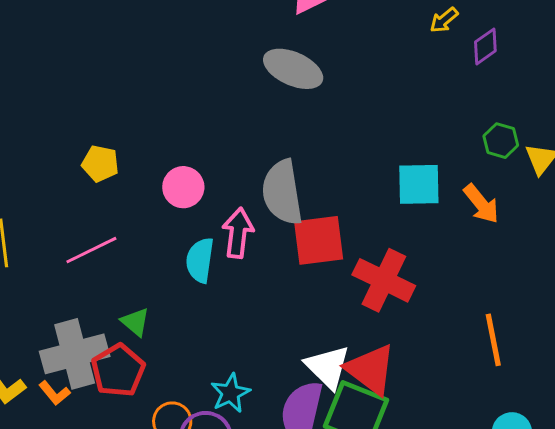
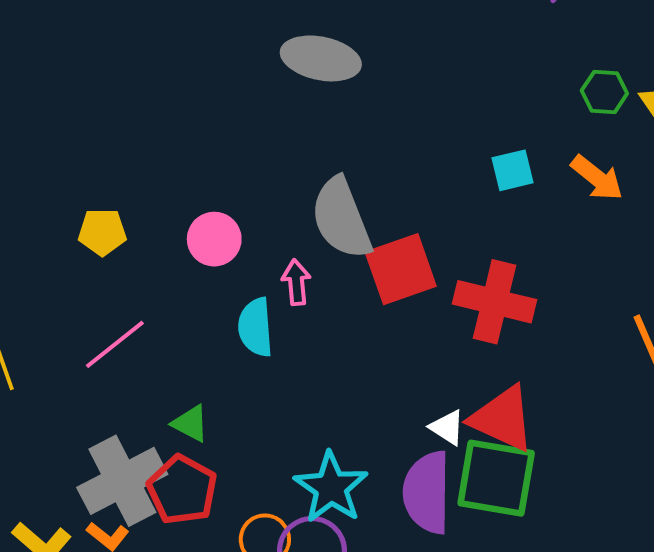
cyan square: (419, 184) -> (512, 170), size x0.7
pink arrow: (238, 233) -> (296, 282), size x0.7
white triangle: (328, 367) -> (447, 427), size x0.6
cyan star: (230, 393) -> (331, 487), size x1.4

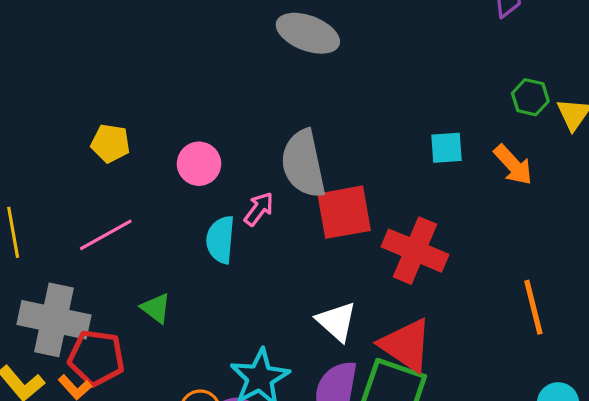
pink arrow: (296, 282) -> (259, 209), turned 33
white triangle: (447, 427) -> (337, 321), moved, size x1.4
gray cross: (122, 481) -> (54, 320), moved, turned 30
red pentagon: (182, 490) -> (96, 358), moved, turned -30

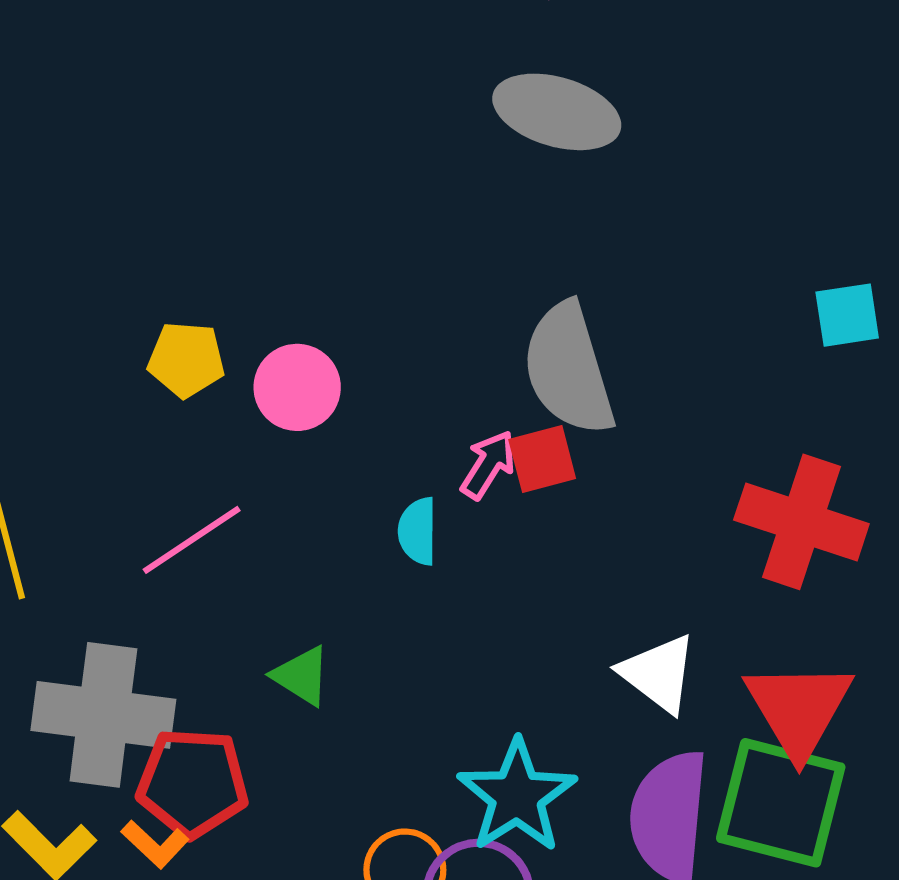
pink circle: (199, 164) -> (297, 387), moved
red square: (344, 212) -> (542, 459), moved, size x0.6
cyan semicircle: (220, 240) -> (418, 531), size x0.7
red triangle: (406, 345) -> (799, 709), turned 30

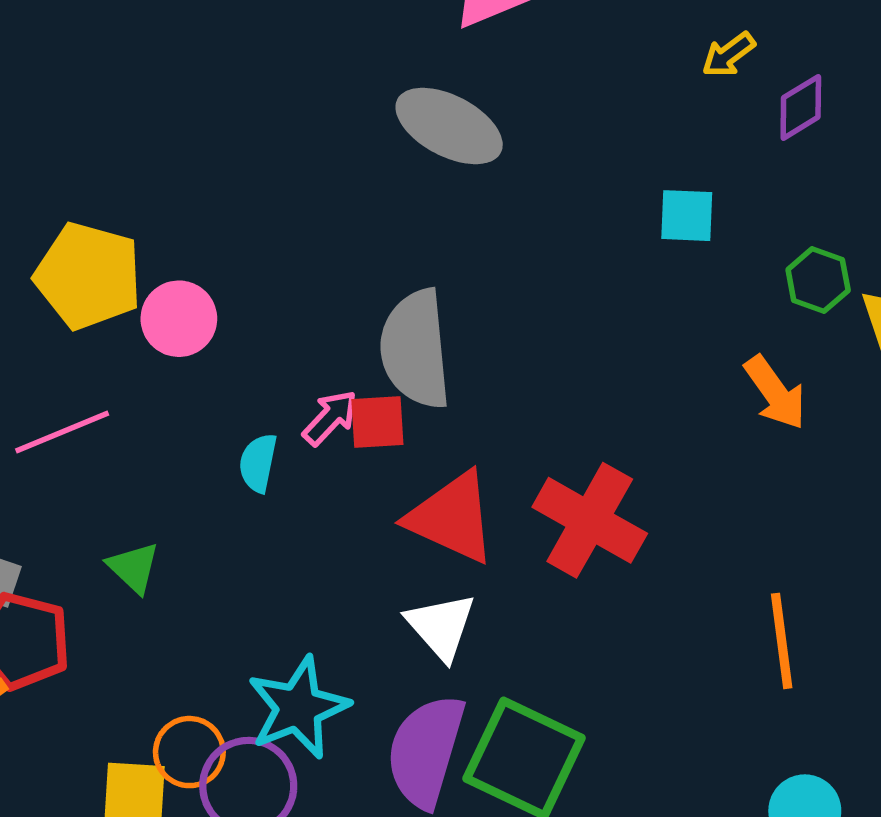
cyan square: (847, 315) -> (687, 216), moved
yellow pentagon: (186, 360) -> (88, 276), size x1.6
red triangle: (799, 709) -> (452, 517), moved, turned -46

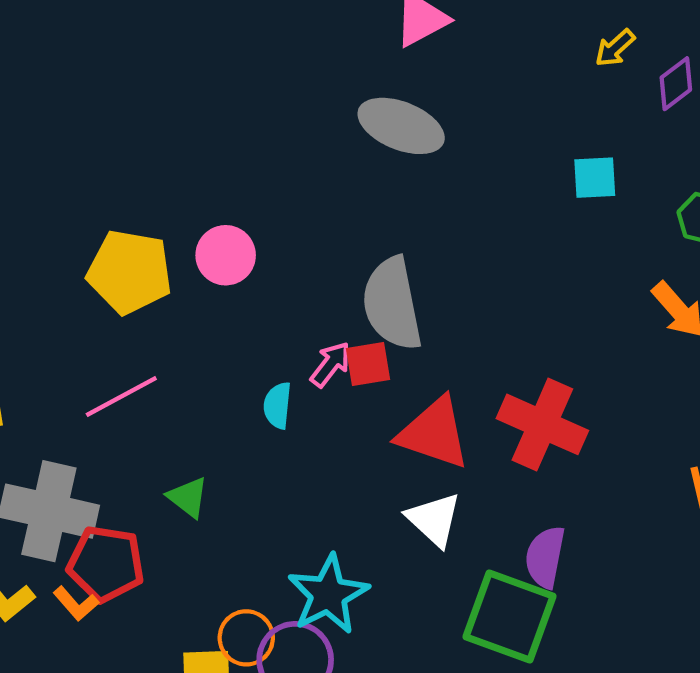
pink circle: (179, 319) -> (226, 255), moved
purple semicircle: (426, 751) -> (545, 557), moved, size x0.7

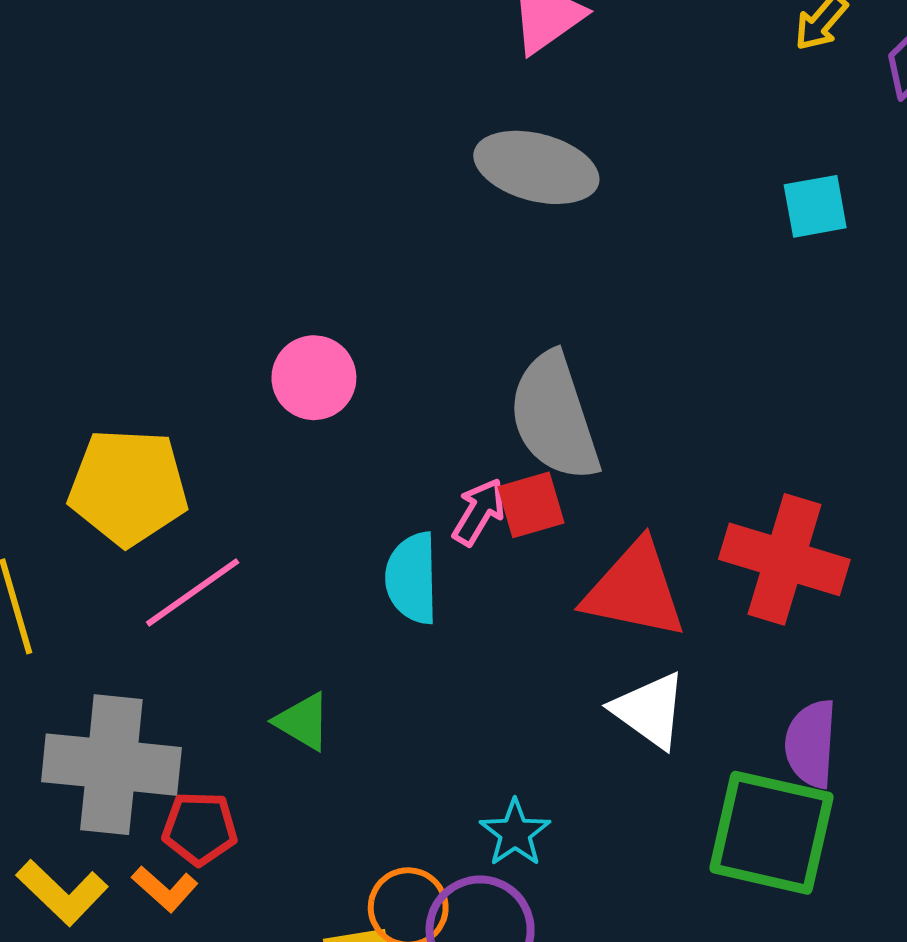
yellow pentagon: (130, 272) -> (128, 487), moved
cyan semicircle: (278, 405) -> (412, 578), size x1.4
red pentagon: (106, 564) -> (200, 828), size x0.7
cyan star: (328, 594) -> (515, 833), size x0.6

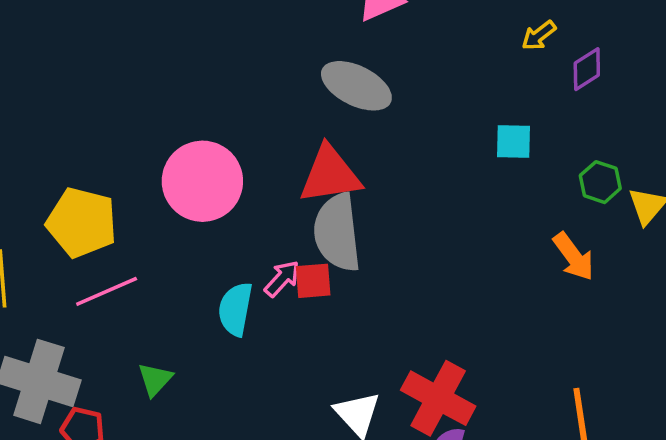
pink circle: (314, 378) -> (202, 181), size x1.6
red cross: (784, 559) -> (438, 398), moved
red triangle: (635, 590) -> (330, 175), moved, turned -32
green triangle: (303, 722) -> (155, 379), turned 30

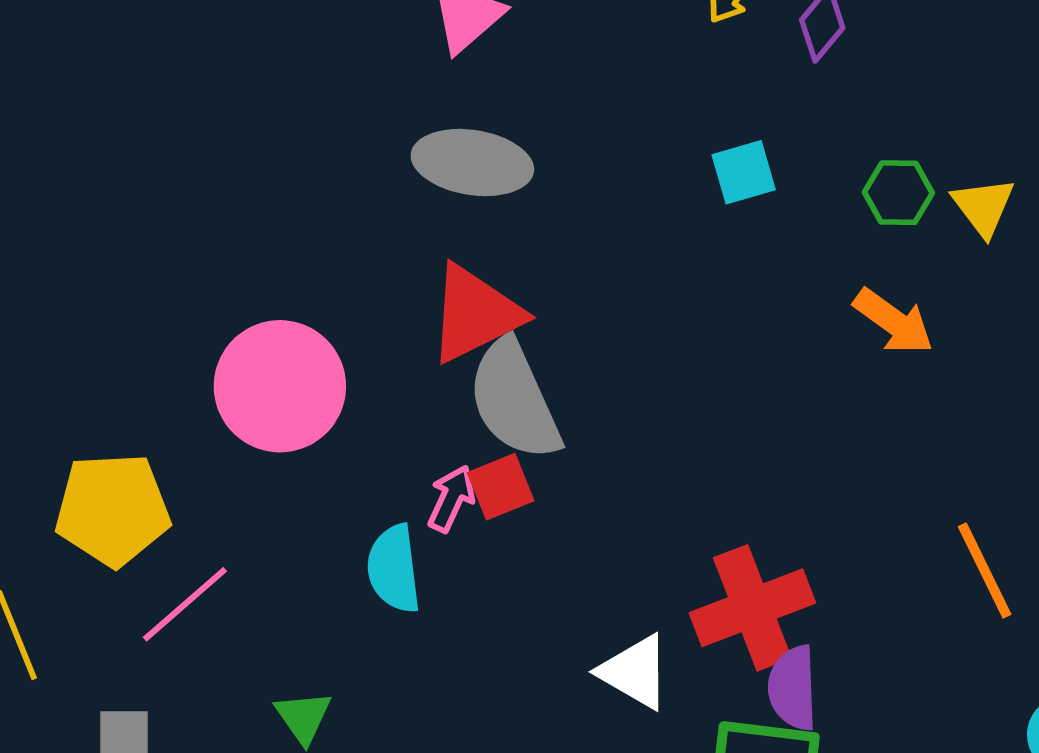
red cross: (438, 398) -> (752, 608), turned -32

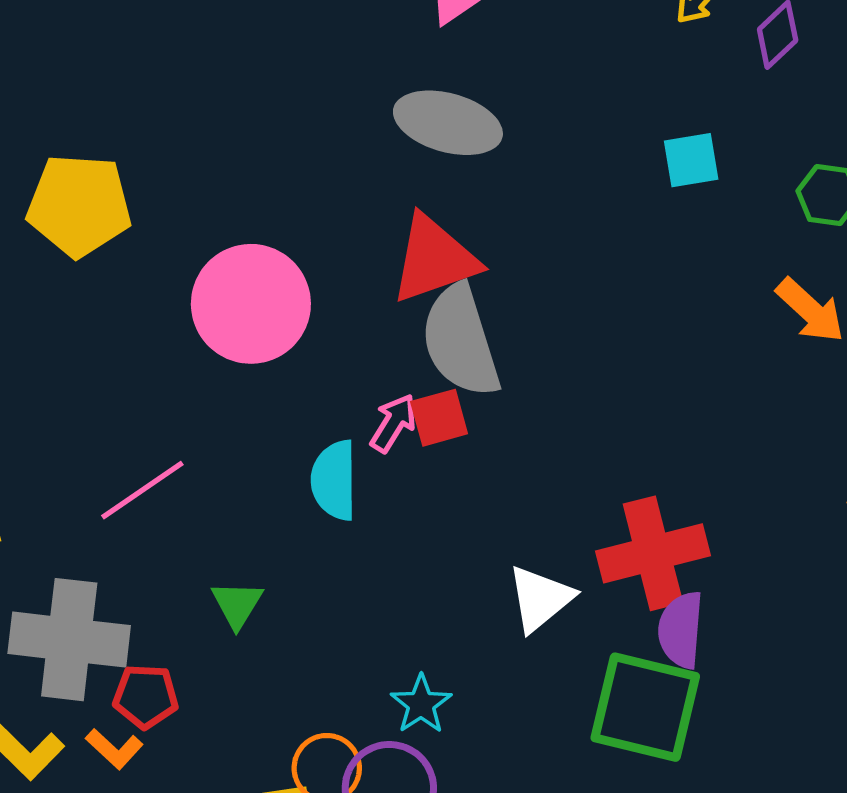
yellow pentagon: (113, 509) -> (79, 205), moved
white triangle: (635, 672) -> (540, 599), turned 44

